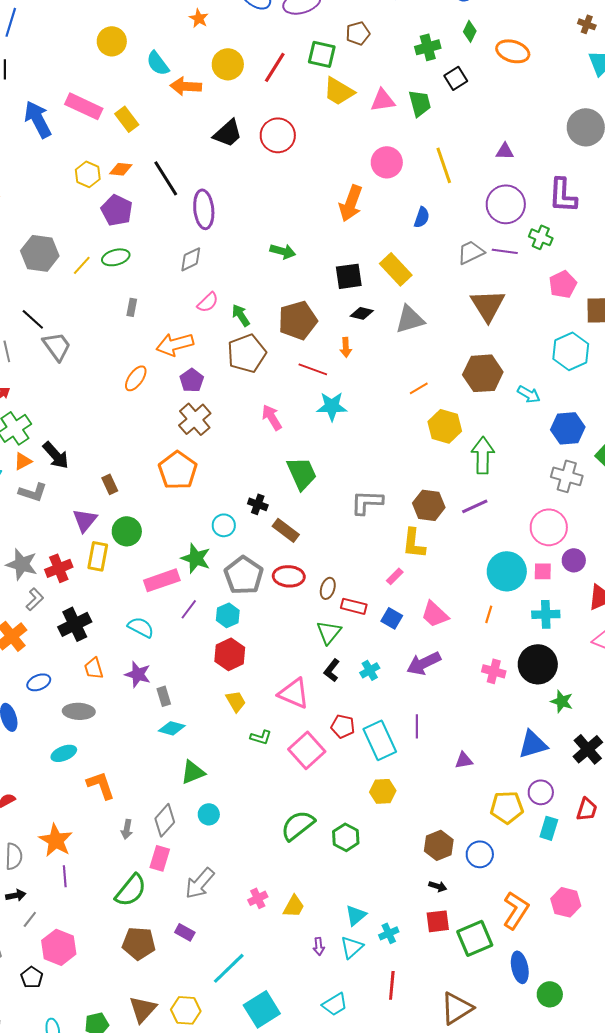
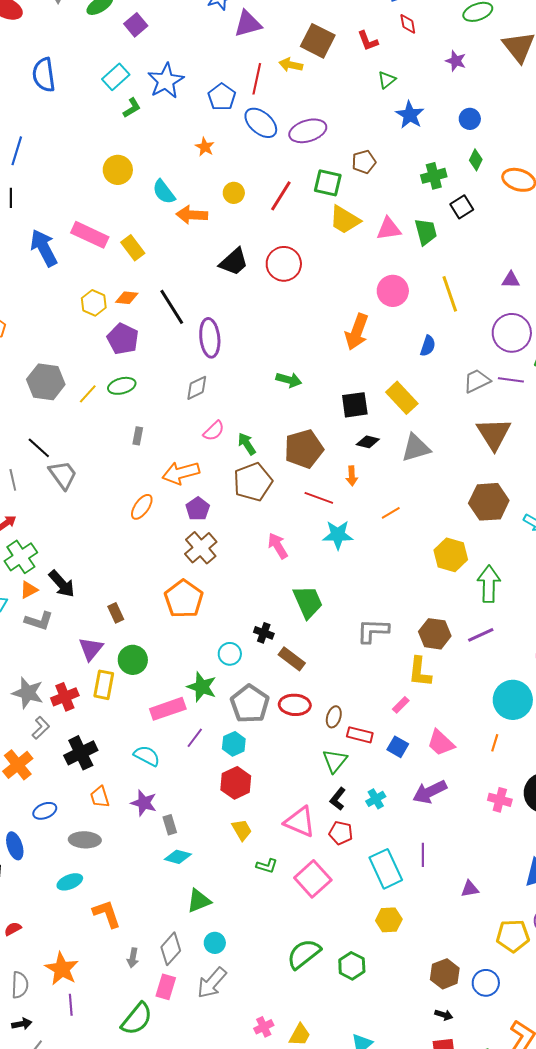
yellow circle: (228, 64) -> (234, 193), size x0.7
orange line: (419, 388) -> (391, 513), moved
red pentagon: (343, 726) -> (341, 833), moved
gray arrow: (200, 883) -> (212, 983), moved

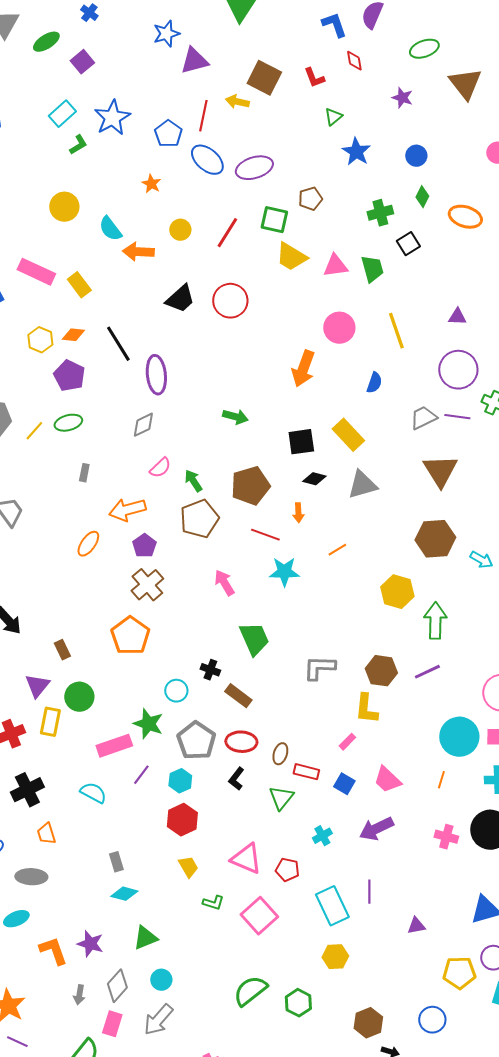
black L-shape: (338, 799) -> (236, 779), moved
purple star: (144, 803) -> (90, 944), moved
brown hexagon: (445, 974) -> (368, 1023), moved
purple line: (71, 1005) -> (17, 1042), turned -60

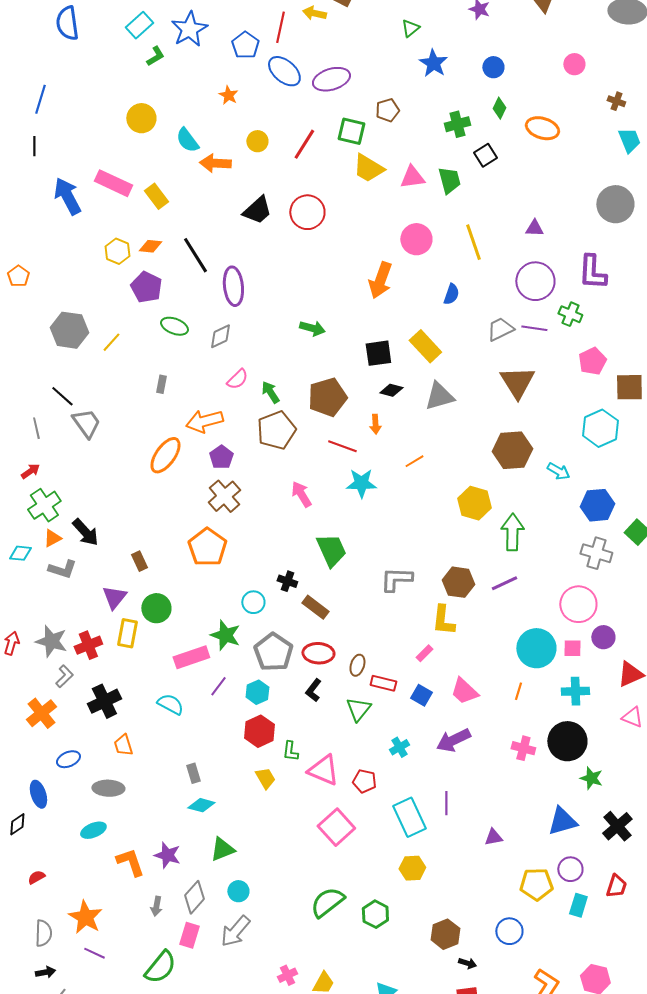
green ellipse: (68, 423) -> (174, 326), moved, turned 36
orange ellipse: (88, 544) -> (165, 455), size x1.4
green L-shape: (213, 903) -> (290, 751), moved, turned 80

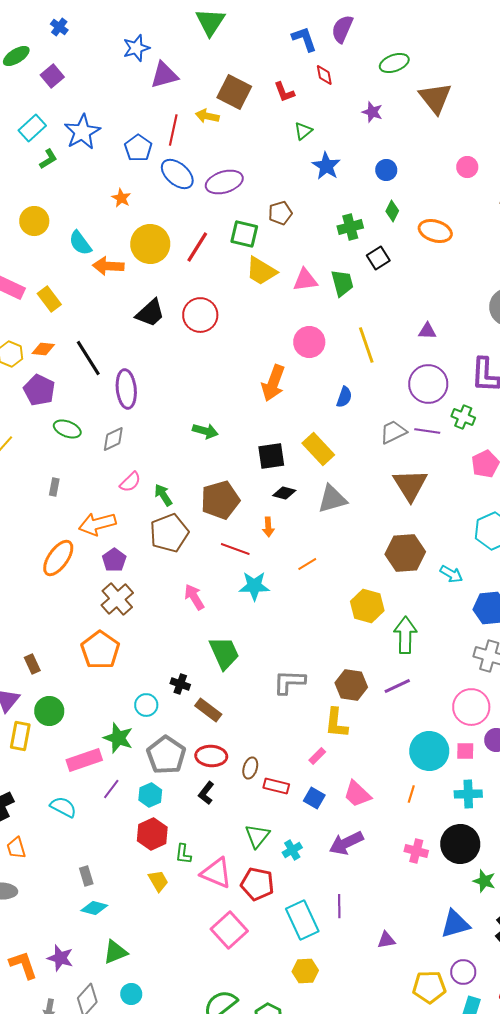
yellow circle: (257, 141) -> (150, 244), size x1.8
green triangle: (358, 709) -> (257, 836), moved
red pentagon: (364, 781) -> (257, 884), size x1.4

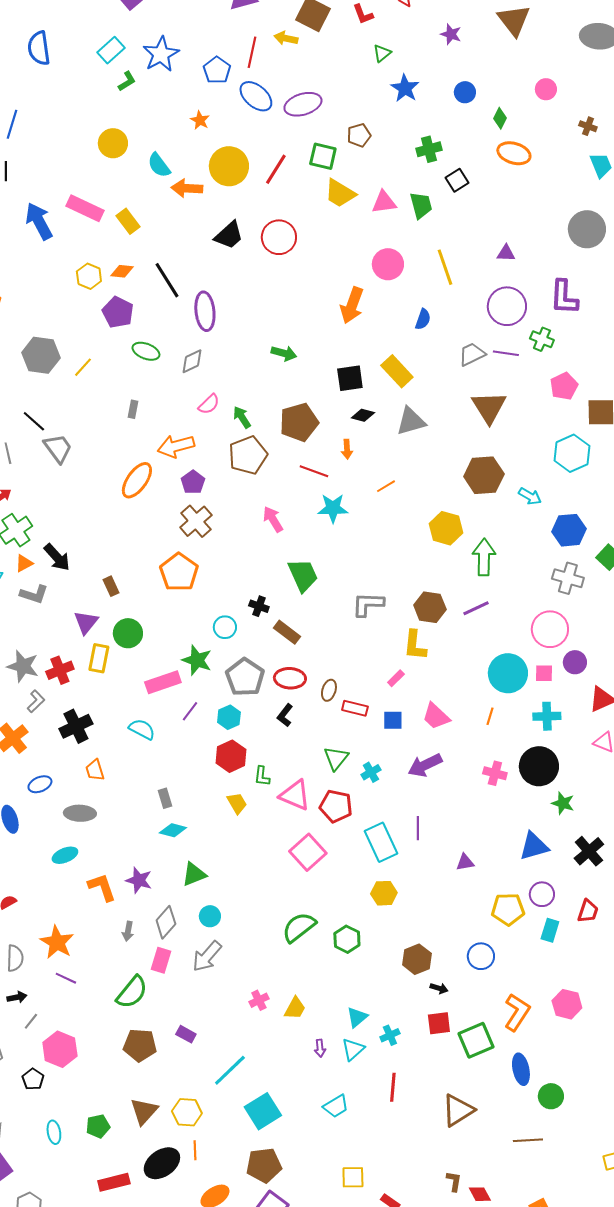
green diamond: (392, 211) -> (500, 118), moved
blue square: (314, 798) -> (393, 720), turned -30

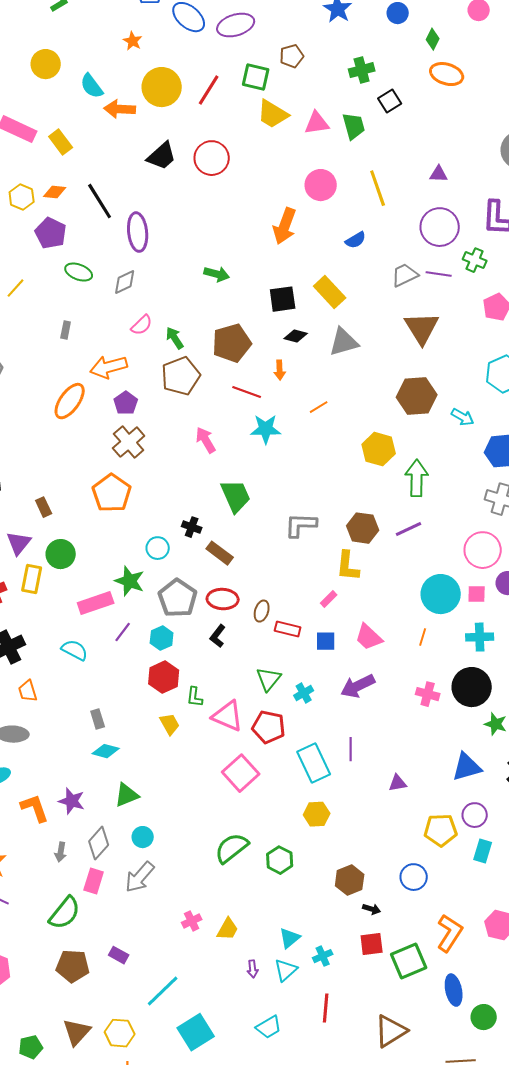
blue semicircle: (423, 319) -> (356, 240), turned 40

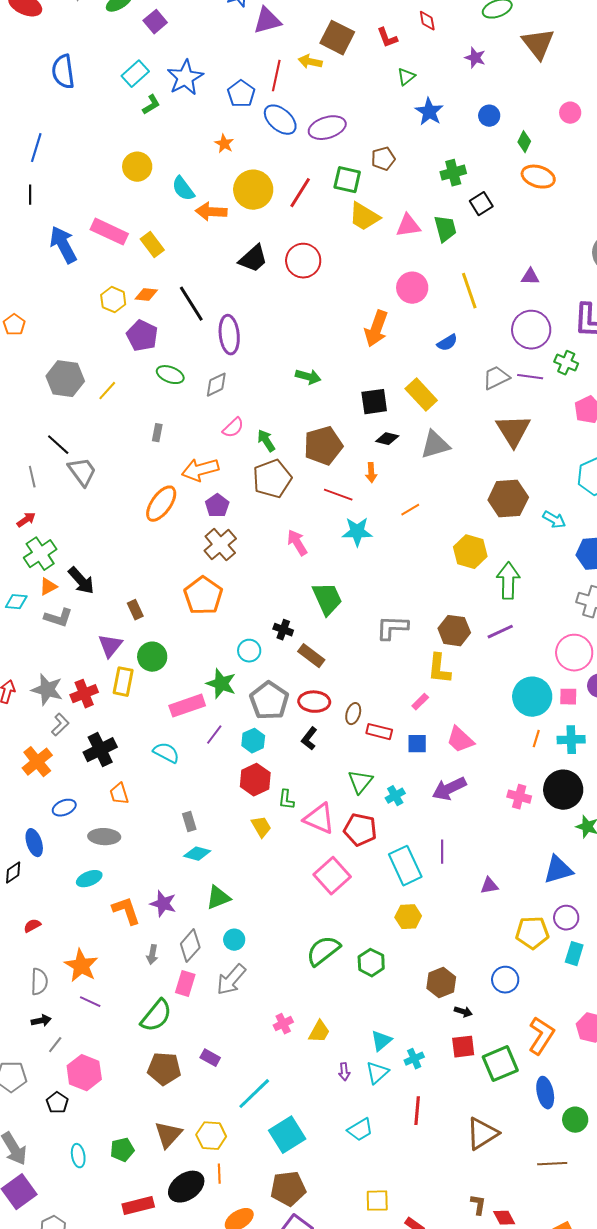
orange line: (423, 637) -> (536, 739), moved

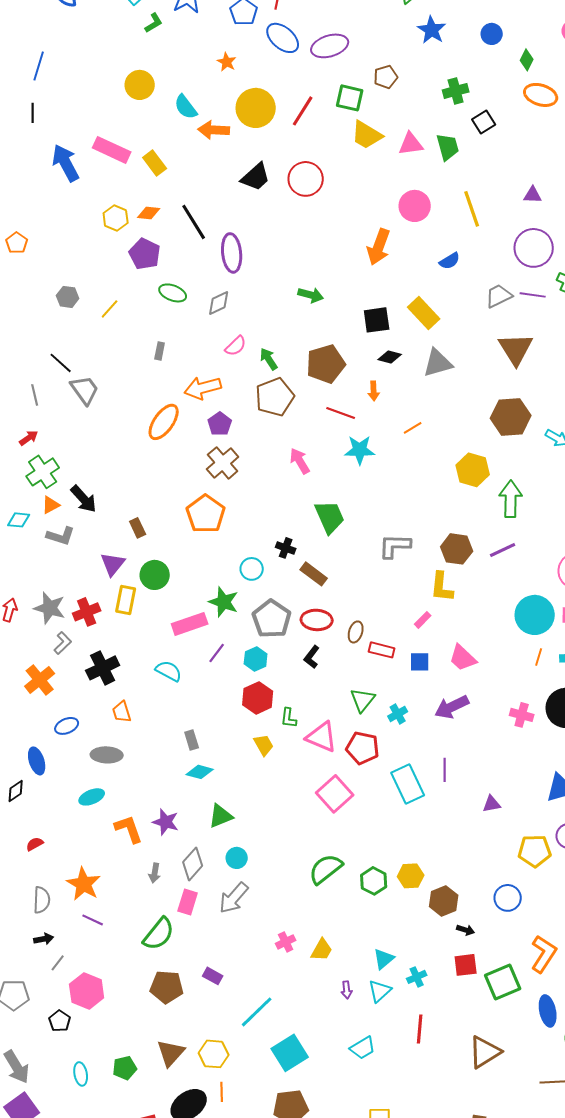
gray hexagon: (65, 379) -> (68, 297), size x0.6
yellow hexagon: (408, 917) -> (411, 876), moved

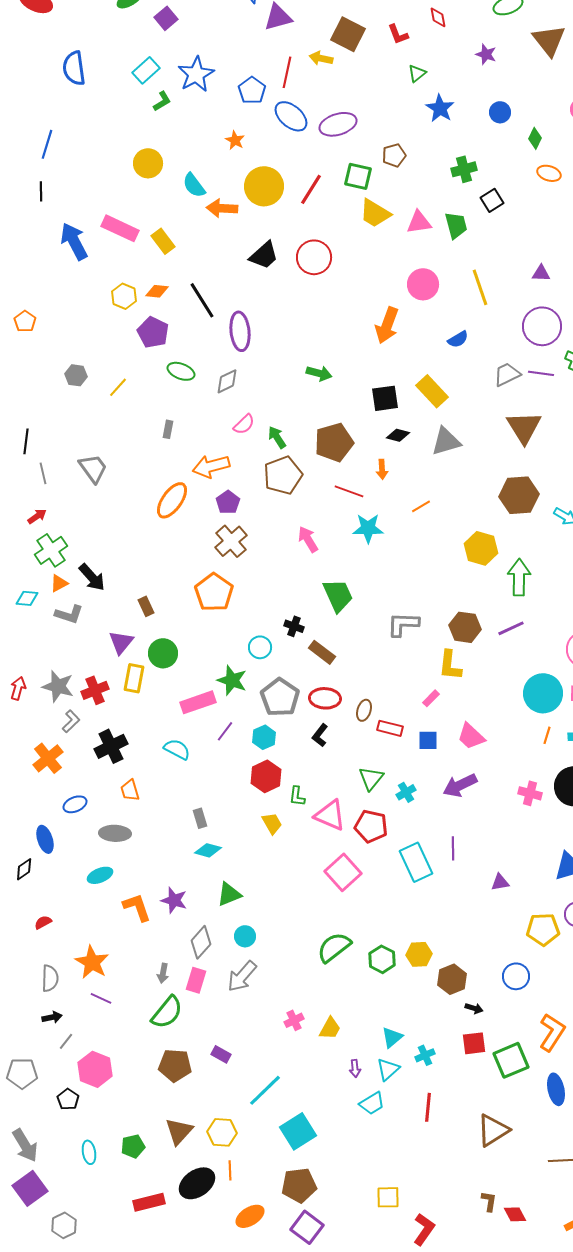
orange ellipse: (541, 95) -> (549, 173), size x0.7
black line: (61, 363) -> (26, 441), moved, turned 55
gray arrow: (155, 873) -> (163, 973), moved
cyan trapezoid: (363, 1048) -> (372, 1103), moved

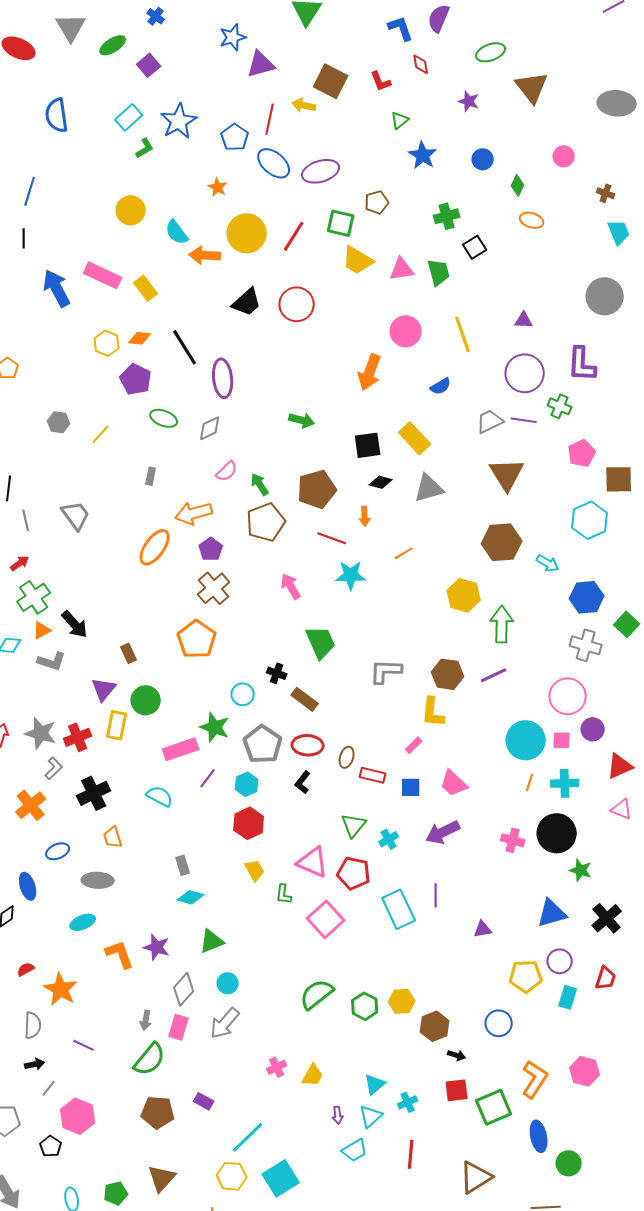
green L-shape: (297, 796) -> (284, 894), moved
orange star: (92, 962) -> (61, 989), moved
yellow hexagon: (222, 1132) -> (232, 1176), moved

